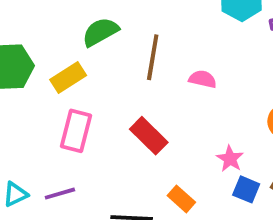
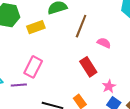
pink rectangle: (76, 131) -> (33, 67), moved
red rectangle: (149, 136) -> (88, 67), moved

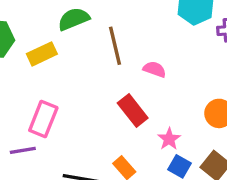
brown line: (81, 26) -> (115, 46), turned -30

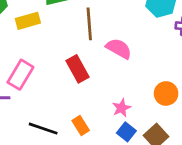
pink semicircle: (155, 69) -> (119, 49), size x1.4
red rectangle: (133, 110) -> (77, 69), moved

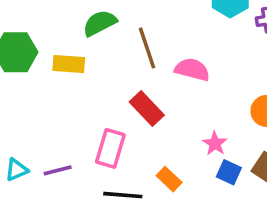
yellow rectangle: (28, 21) -> (69, 64), turned 35
pink rectangle: (20, 75) -> (110, 148), moved

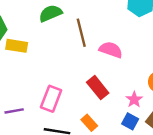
yellow rectangle: (69, 64) -> (17, 46), moved
red rectangle: (147, 109) -> (98, 88), moved
pink star: (215, 144) -> (134, 100), moved

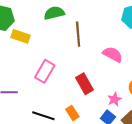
pink semicircle: (111, 50) -> (113, 54), moved
pink rectangle: (51, 99) -> (45, 71), moved

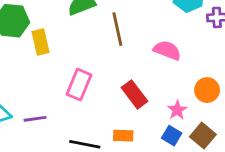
yellow rectangle: (20, 36) -> (41, 42), turned 66
orange rectangle: (72, 113) -> (123, 136), turned -48

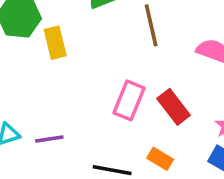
pink rectangle: (79, 85) -> (129, 100), moved
orange rectangle: (123, 136) -> (160, 159), turned 30

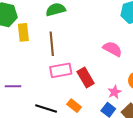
brown line: (151, 25) -> (52, 44), moved
pink rectangle: (129, 100) -> (61, 70), turned 50

